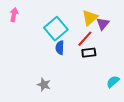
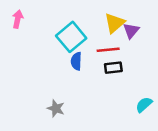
red line: (85, 39) -> (108, 50), turned 42

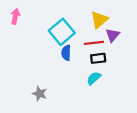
purple triangle: (131, 31) -> (113, 35), moved
cyan semicircle: (144, 105) -> (94, 78), moved
gray star: (56, 108) -> (40, 94), moved

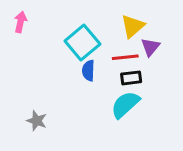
cyan semicircle: (94, 78) -> (125, 105), size x1.5
gray star: (40, 94) -> (37, 121), moved

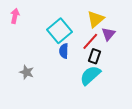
red line: (125, 57) -> (90, 41), turned -42
black rectangle: (131, 78) -> (95, 56), turned -64
gray star: (37, 121) -> (27, 72), moved

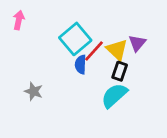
yellow triangle: (96, 19) -> (117, 50), moved, turned -36
red line: (90, 41) -> (94, 51), moved

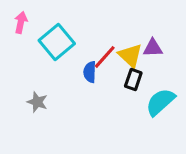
cyan square: (75, 39) -> (57, 42), moved
purple triangle: (137, 43) -> (153, 48), turned 48
cyan semicircle: (114, 95) -> (160, 102), moved

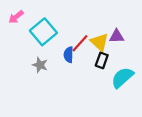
pink arrow: (21, 22) -> (16, 17), turned -140
gray star: (37, 102) -> (40, 65), moved

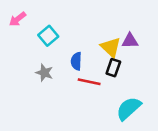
cyan square: (43, 32) -> (48, 36), size x0.7
red line: (80, 43) -> (89, 82), moved, turned 60
cyan semicircle: (122, 78) -> (129, 108), moved

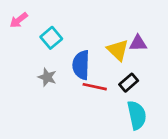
blue semicircle: (76, 61) -> (81, 65), size x1.5
black rectangle: (113, 68) -> (129, 83), moved, turned 30
cyan semicircle: (129, 108) -> (137, 115), turned 120

